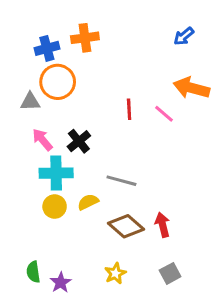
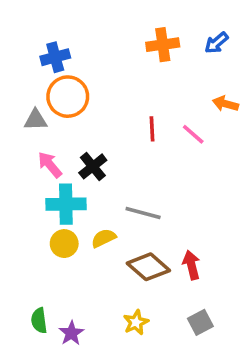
orange cross: (85, 38) -> (163, 45), moved
orange arrow: (191, 88) -> (225, 104), size x0.6

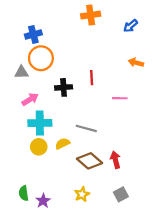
orange cross: (163, 45) -> (91, 15), moved
pink line: (193, 134) -> (120, 98), moved, turned -40
pink arrow: (50, 165) -> (30, 99), turned 98
black cross: (93, 166) -> (64, 87), moved, turned 35

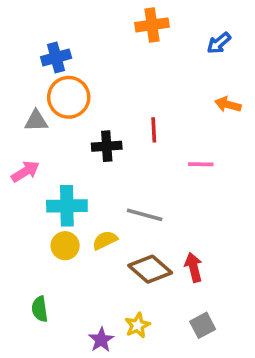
pink arrow: (30, 99) -> (25, 171), moved
green semicircle: (24, 193) -> (40, 309), moved
purple star: (43, 201) -> (101, 340), moved

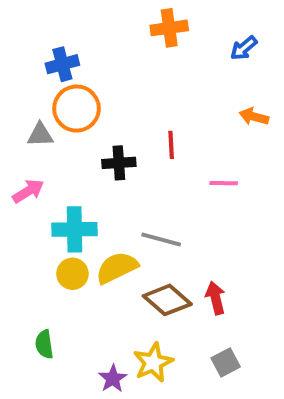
yellow semicircle: (105, 240) -> (117, 268), size x1.5
yellow star: (137, 325) -> (153, 362), size x1.4

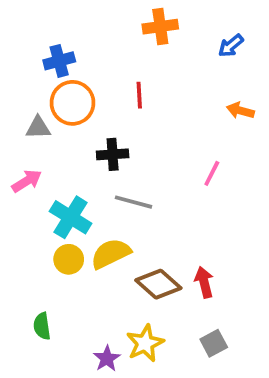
red line: (171, 145) -> (139, 95), moved
pink line: (224, 183) -> (212, 173), turned -64
cyan cross: (74, 229) -> (71, 217), turned 33
gray line: (161, 240) -> (134, 202), moved

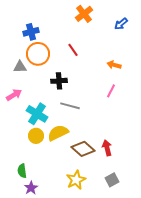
orange cross: (160, 27) -> (84, 14), turned -30
red line: (139, 95) -> (73, 50), turned -32
orange arrow: (240, 110) -> (114, 65), moved
purple star: (107, 359) -> (31, 188), moved

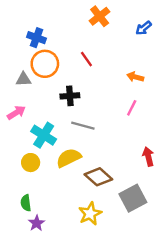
blue cross: (31, 32) -> (37, 38), turned 35
yellow circle: (36, 136) -> (31, 163), moved
red arrow: (107, 148) -> (148, 157), moved
gray square: (112, 180) -> (133, 198), moved, size x1.6

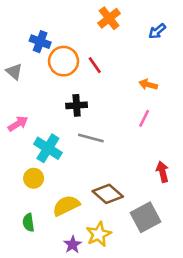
orange circle: (45, 64) -> (64, 61), moved
gray triangle: (23, 79) -> (14, 72), moved, turned 42
yellow semicircle: (69, 158) -> (66, 206), moved
purple star: (37, 223) -> (73, 245), moved

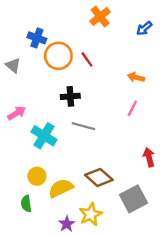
yellow circle: (34, 178) -> (37, 176), moved

